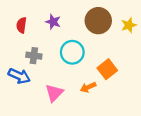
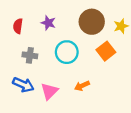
orange square: (107, 69) -> (106, 51), moved
blue arrow: (19, 76) -> (23, 85), moved

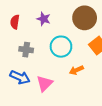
orange arrow: (82, 86) -> (76, 70), moved

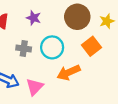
gray cross: (26, 50) -> (24, 48), moved
orange arrow: (76, 70) -> (69, 73), size x1.5

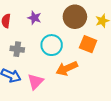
orange square: (91, 46) -> (88, 44), turned -30
gray cross: (24, 48) -> (17, 49), moved

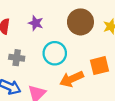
orange square: (88, 44) -> (100, 66), moved, turned -36

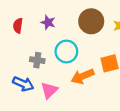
gray cross: (17, 58) -> (37, 60), moved

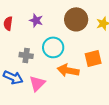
orange arrow: (83, 76) -> (68, 70), turned 35

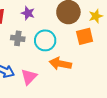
gray cross: (26, 55) -> (18, 38), moved
orange square: (93, 58) -> (85, 36), moved

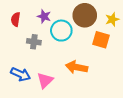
orange square: (85, 36) -> (101, 40), turned 30
cyan circle: (45, 40) -> (61, 31), moved

